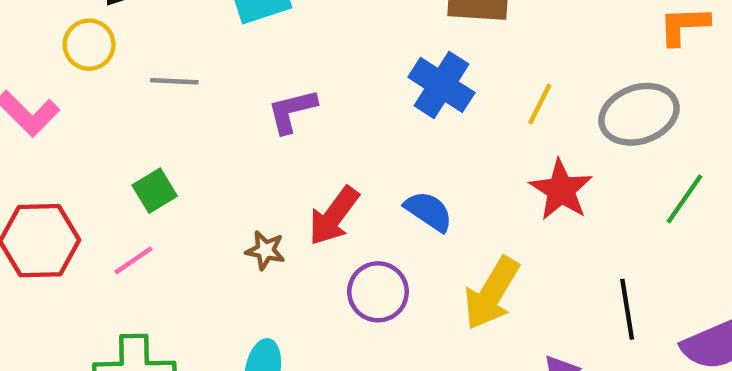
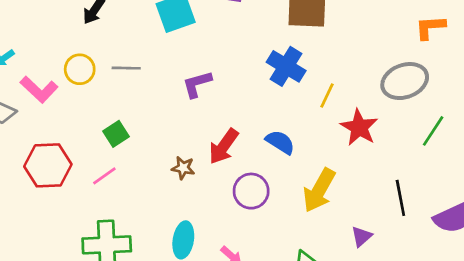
yellow circle: (89, 45) -> (80, 69), moved
yellow line: (540, 104) -> (327, 95), moved

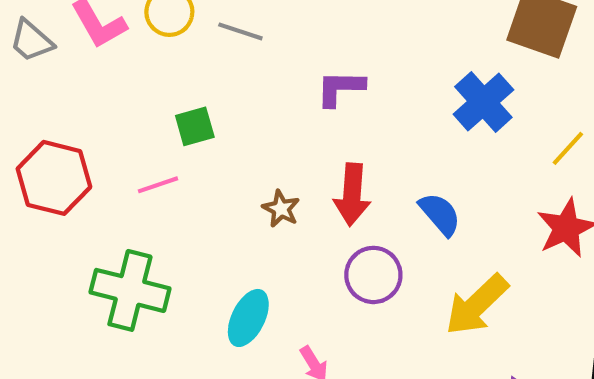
yellow line: (327, 95) -> (568, 148), moved
red arrow: (224, 146) -> (352, 195), turned -48
red hexagon: (48, 165) -> (54, 178), moved

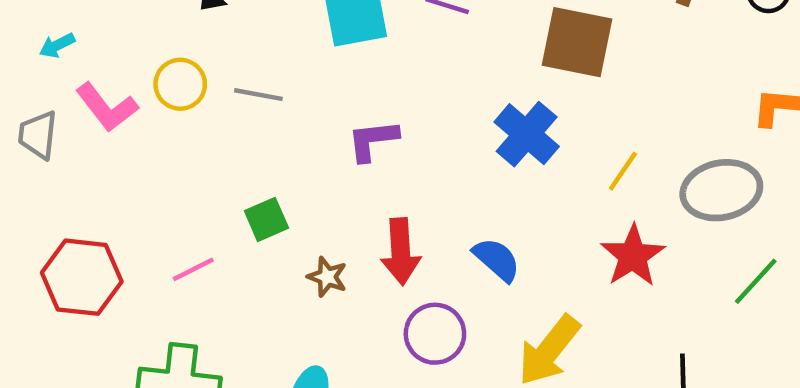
gray trapezoid: (31, 41) -> (38, 135), turned 63
green square: (195, 126) -> (266, 219), moved

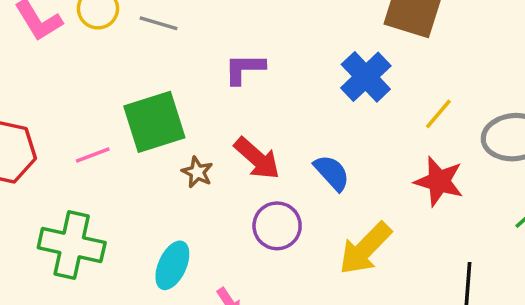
green square: (266, 219) -> (154, 122), size x1.8
red arrow: (401, 252) -> (257, 158), turned -51
red star: (633, 256) -> (439, 181), turned -30

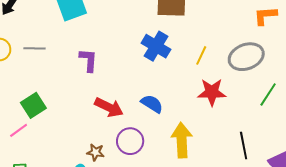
purple L-shape: (244, 69) -> (88, 60), turned 110
green square: (154, 122) -> (33, 105), moved, size x0.7
brown star: (197, 172) -> (95, 152), moved
yellow arrow: (365, 249) -> (182, 140), turned 148

